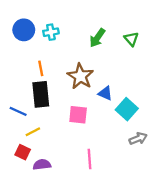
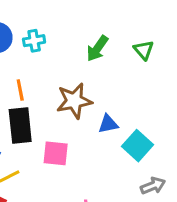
brown star: (80, 76) -> (74, 101), turned 30
blue triangle: (105, 93) -> (108, 124), turned -35
pink square: (78, 115) -> (56, 153), moved

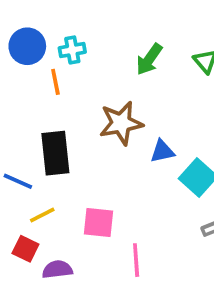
orange line: (20, 90) -> (55, 82), moved
pink square: (56, 153) -> (99, 223), moved

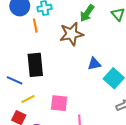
brown star: (121, 123) -> (71, 34), moved

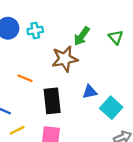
orange line: (35, 26) -> (25, 78), moved, turned -56
black rectangle: (35, 65) -> (52, 101), moved

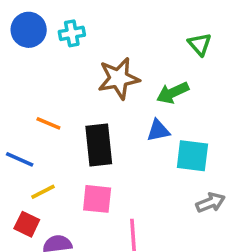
green arrow: (82, 36) -> (173, 93), moved, turned 30
orange line: (25, 78) -> (48, 123), moved
cyan square: (111, 108) -> (192, 156), turned -35

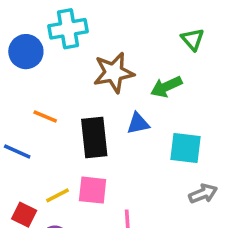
blue circle: (29, 30) -> (26, 52), moved
cyan cross: (72, 33) -> (68, 29), size x1.5
blue triangle: (158, 131) -> (138, 123), moved
yellow line: (43, 192) -> (57, 195), moved

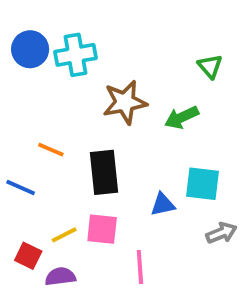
blue circle: (26, 52) -> (30, 49), moved
blue triangle: (138, 123) -> (163, 205), moved

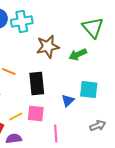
green triangle: (210, 66) -> (93, 28), size x1.6
blue triangle: (163, 205) -> (68, 101), turned -32
gray arrow: (221, 233) -> (98, 126), moved

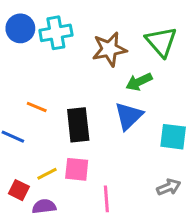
brown star: (48, 47) -> (109, 49), moved
cyan square: (89, 90) -> (173, 137), moved
blue triangle: (68, 101) -> (129, 116), moved, size x1.5

